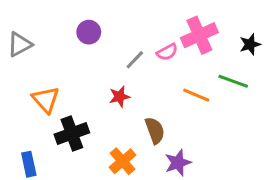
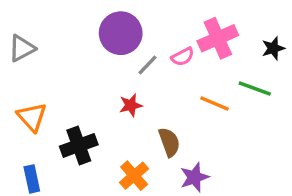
purple circle: (89, 32) -> (121, 33), moved, size x1.6
orange triangle: (46, 100) -> (32, 117), moved

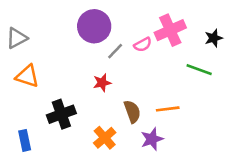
orange line: (215, 104) -> (168, 109), moved, turned -30
orange triangle: (32, 117) -> (27, 76), moved, turned -30

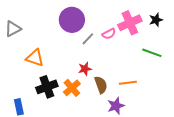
black star: (214, 38) -> (156, 20), moved
orange triangle: (27, 76) -> (35, 58), moved
red star: (102, 83) -> (85, 69), moved
orange cross: (105, 138) -> (72, 88), moved

